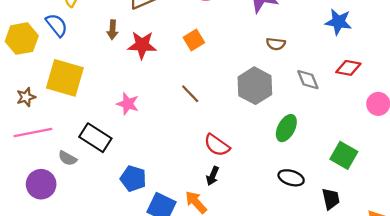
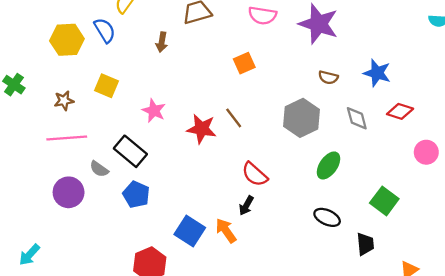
blue star: (338, 22) -> (377, 73), moved
red star: (142, 45) -> (202, 129), moved
yellow square: (65, 78) -> (106, 86), size x0.6
pink star: (128, 104) -> (154, 111), moved
blue pentagon: (133, 178) -> (136, 194), moved

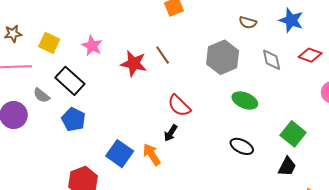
yellow square: (106, 86) -> (49, 43), moved
green ellipse: (328, 165) -> (245, 100), turned 75
black trapezoid: (365, 244) -> (287, 167), moved, turned 30

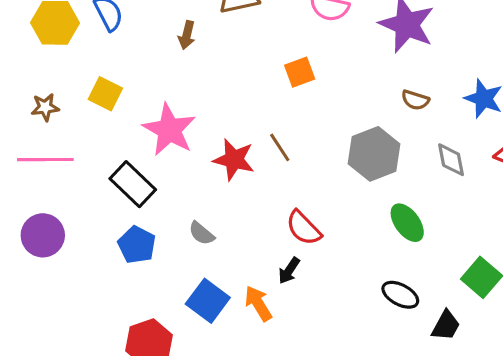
yellow square: (49, 43) -> (105, 94), moved
pink star: (92, 46) -> (169, 130), size x1.6
gray semicircle: (41, 95) -> (201, 233), moved
green ellipse: (245, 100) -> (407, 223), turned 30
black trapezoid: (287, 167) -> (446, 325), moved

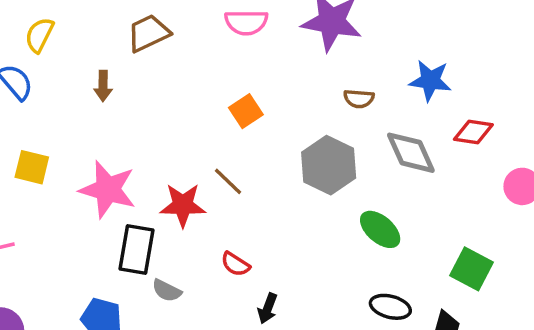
orange square: (300, 72) -> (246, 111), moved
gray diamond: (451, 160) -> (411, 153), size x1.4
black rectangle: (133, 184) -> (137, 249), moved, turned 69
red semicircle: (304, 228) -> (235, 264), moved, size x0.7

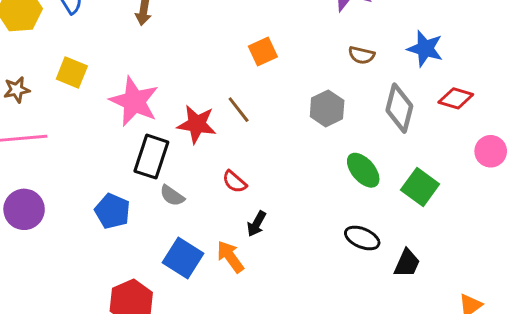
gray diamond: (411, 153) -> (399, 108), turned 30
gray hexagon: (329, 165) -> (327, 108), size x0.7
green square: (471, 269) -> (420, 187), moved

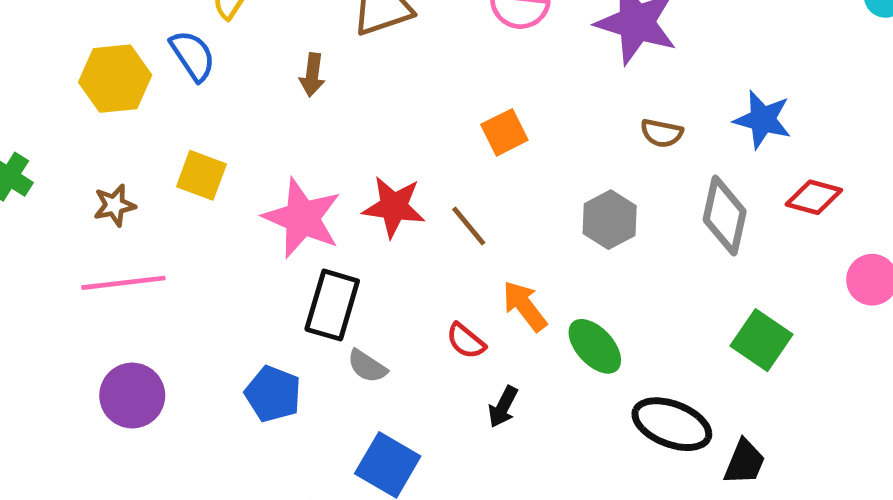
red star: (197, 124) -> (394, 207), moved
green ellipse: (363, 170) -> (595, 346), moved
black ellipse: (362, 238) -> (672, 424), size x1.4
orange arrow: (230, 257) -> (525, 306), moved

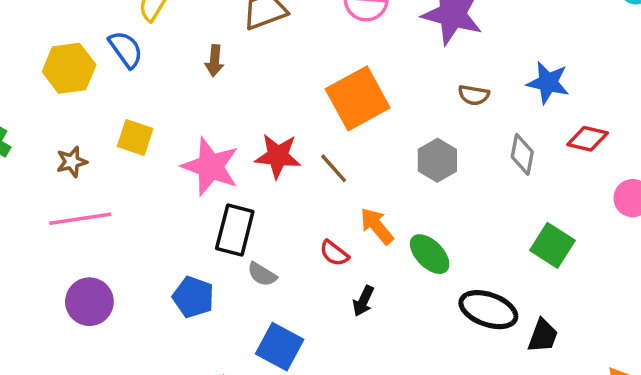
orange square: (504, 132) -> (358, 98), size x1.8
gray diamond: (725, 216) -> (522, 154), size x0.7

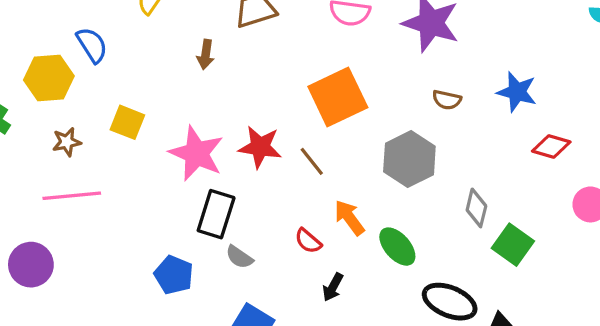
blue semicircle: (126, 49) -> (92, 45), moved
yellow hexagon: (69, 68) -> (49, 78), moved
gray diamond: (522, 154) -> (476, 208), moved
gray hexagon: (437, 160) -> (409, 159), size x1.4
purple circle: (89, 302) -> (31, 265), moved

